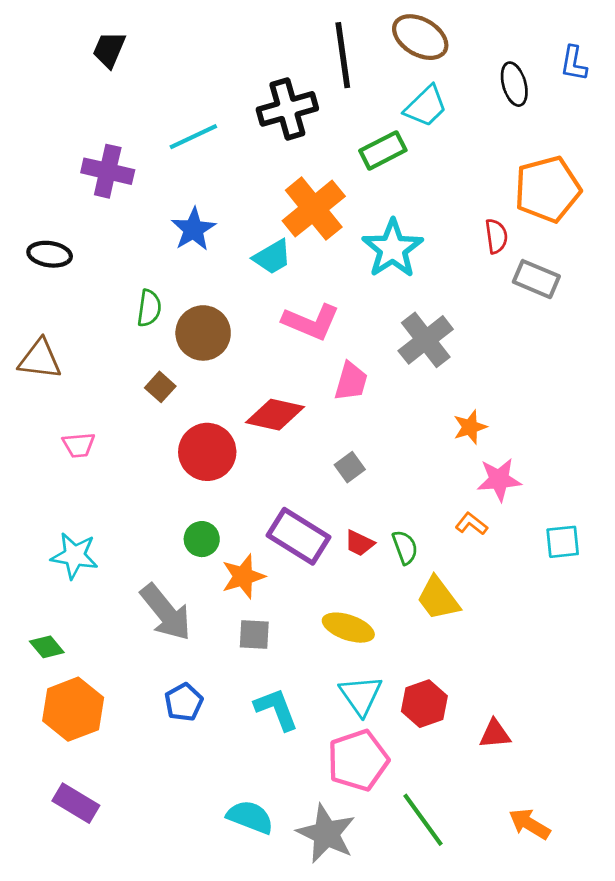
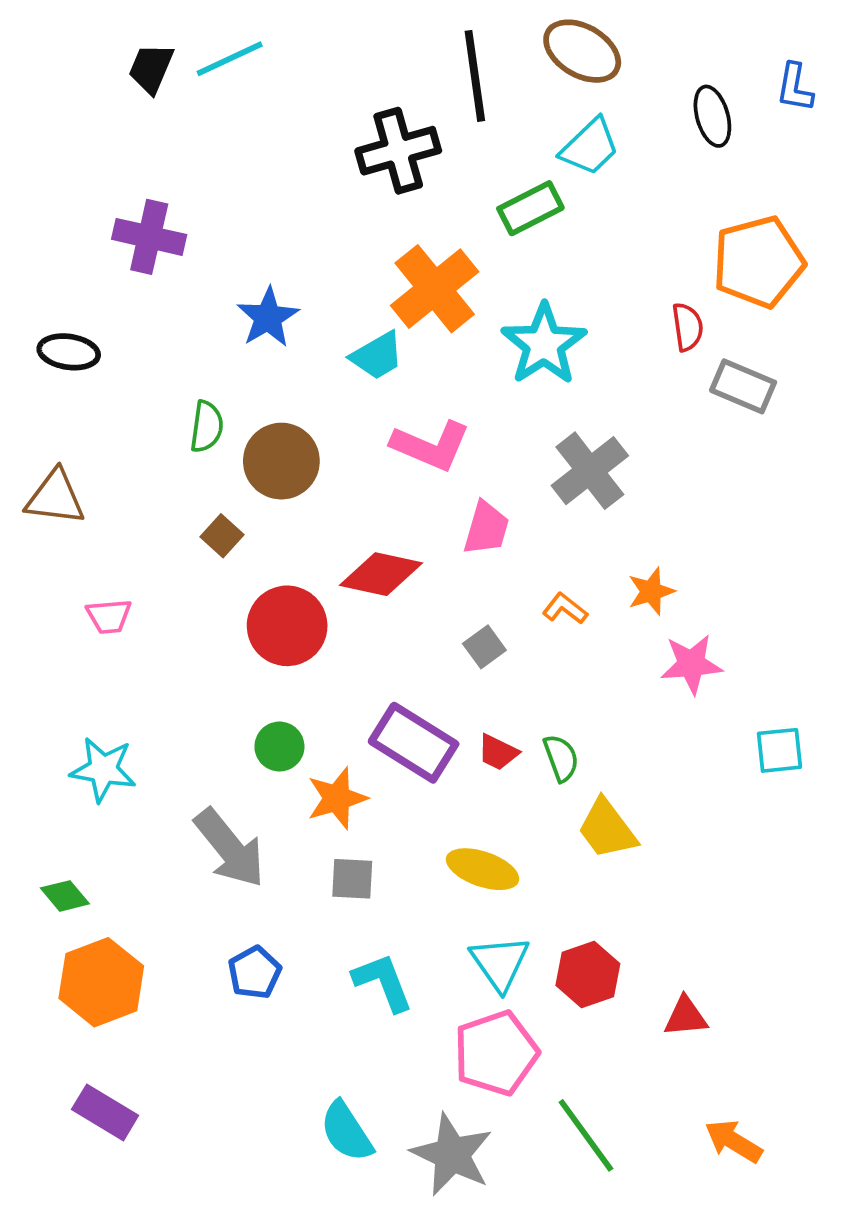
cyan line: (193, 137) -> (230, 59), moved
orange L-shape: (471, 524) -> (565, 609), moved
cyan semicircle: (250, 817) -> (346, 1132), turned -144

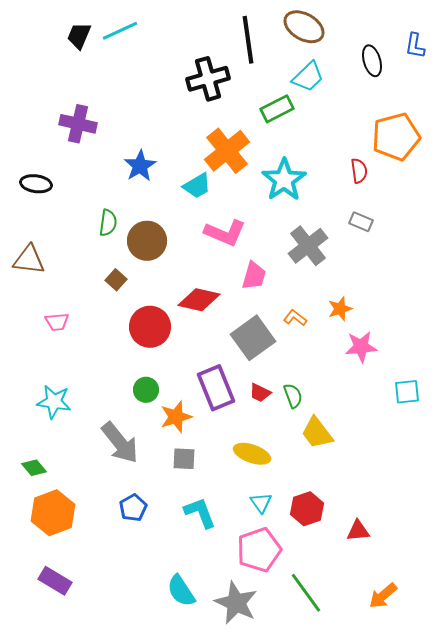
gray rectangle: (743, 386) -> (361, 222), moved, size x0.7
gray square: (484, 647) -> (253, 338), size x2.0
purple rectangle: (414, 743) -> (216, 388), turned 36
cyan triangle: (500, 963) -> (261, 503), size x0.7
orange arrow: (733, 1141) -> (383, 596), turned -72

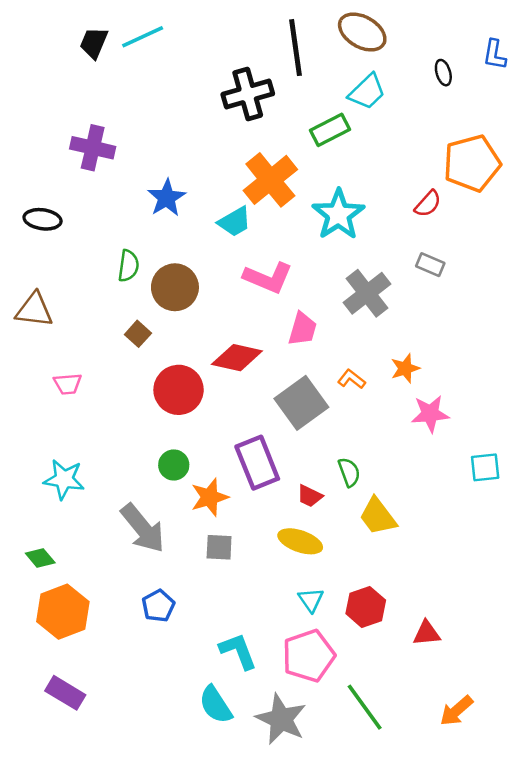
black ellipse: (372, 61) -> (443, 73), size x0.7
red semicircle: (359, 171) -> (428, 204), turned 50
red trapezoid: (260, 393) -> (310, 496), moved
cyan L-shape: (200, 513) -> (238, 651), moved

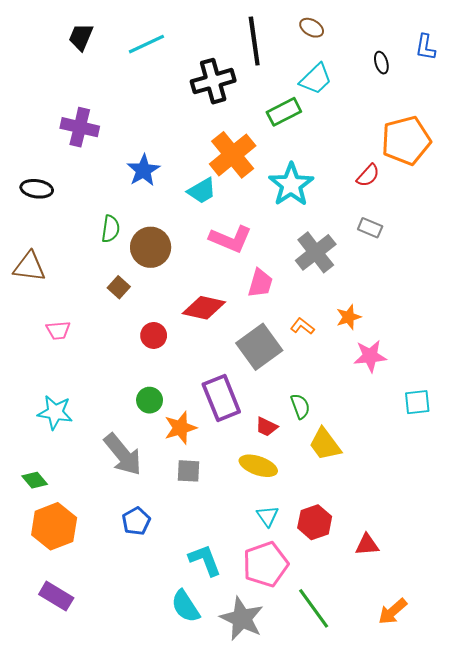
brown ellipse: (362, 32) -> (312, 28), size x0.6
cyan line: (143, 37) -> (146, 44), moved
red circle: (179, 390) -> (154, 335), size x0.6

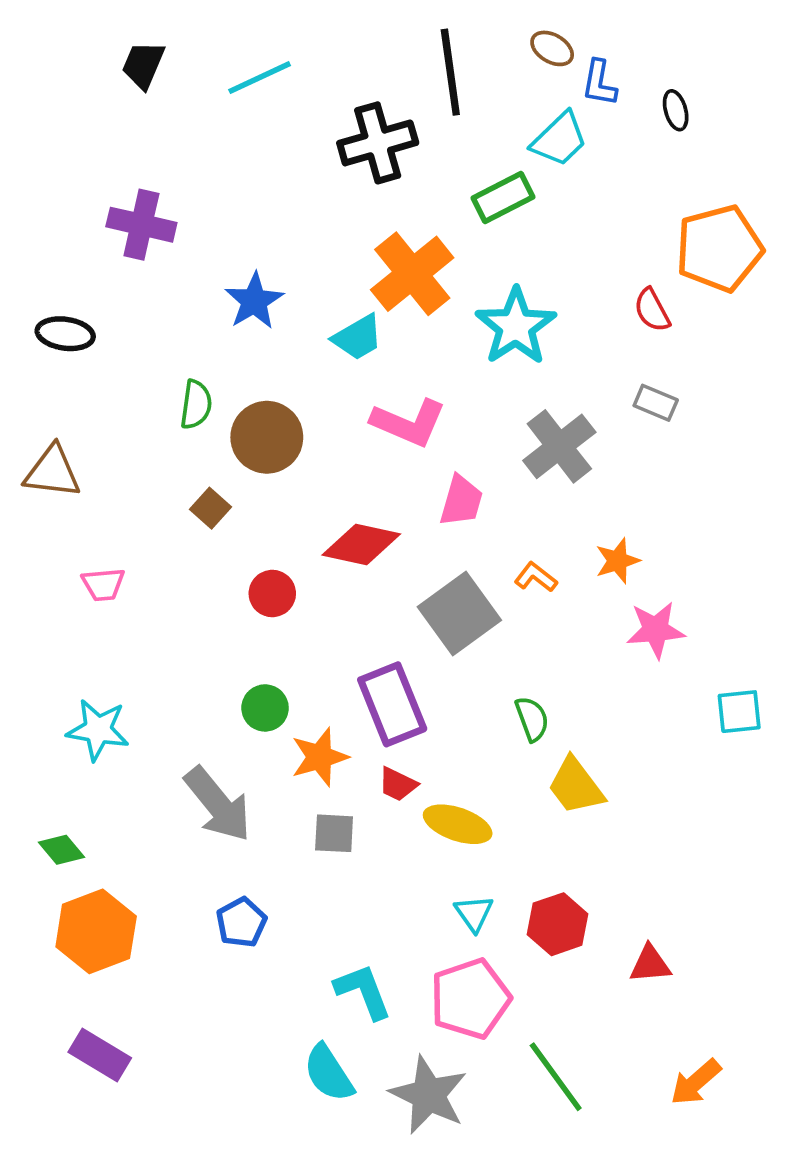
blue L-shape: (425, 47) -> (599, 83), moved
red semicircle: (368, 175) -> (652, 310), turned 110
red trapezoid: (266, 427) -> (398, 784), moved

